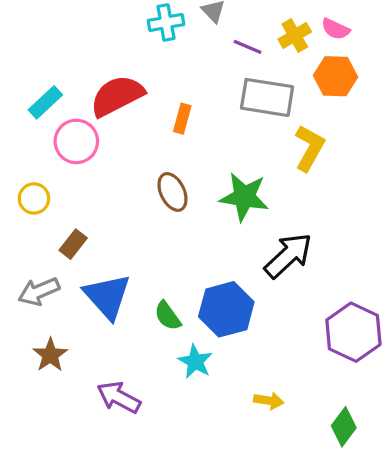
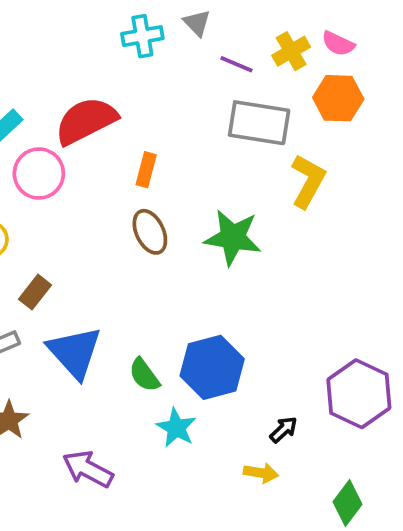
orange rectangle: (182, 119) -> (146, 170), moved
black arrow: (288, 256) -> (284, 430), moved, size x0.5

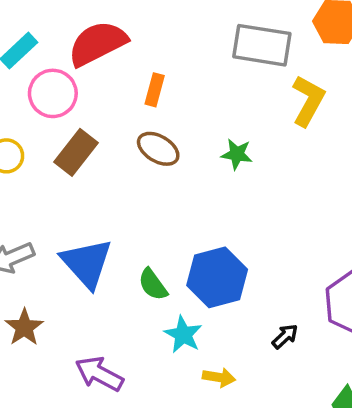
brown ellipse: (150, 232) -> (158, 149), turned -33
green star: (233, 238) -> (237, 154), size x0.6
brown rectangle: (35, 292) -> (76, 152), moved, size x1.4
yellow arrow: (261, 473) -> (219, 377), moved

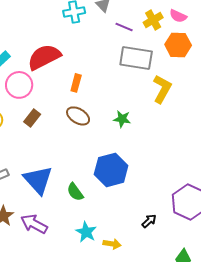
brown rectangle: (76, 152) -> (32, 118), size x0.7
blue hexagon: (217, 277) -> (111, 170), moved
cyan star: (183, 335) -> (86, 232), moved
purple arrow: (99, 374) -> (34, 224), moved

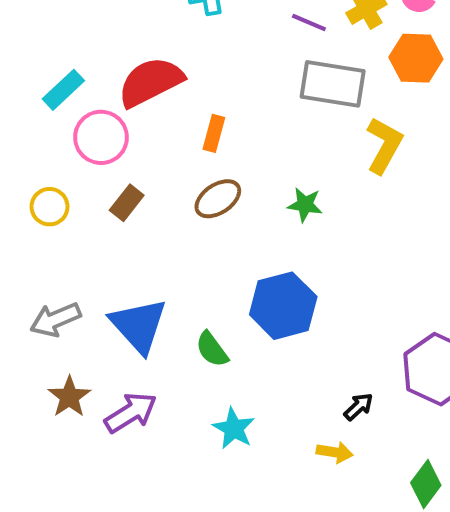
brown ellipse: (78, 116) -> (218, 199), turned -65
purple arrow: (34, 224) -> (131, 413), turned 120
yellow arrow: (112, 244) -> (335, 452), moved

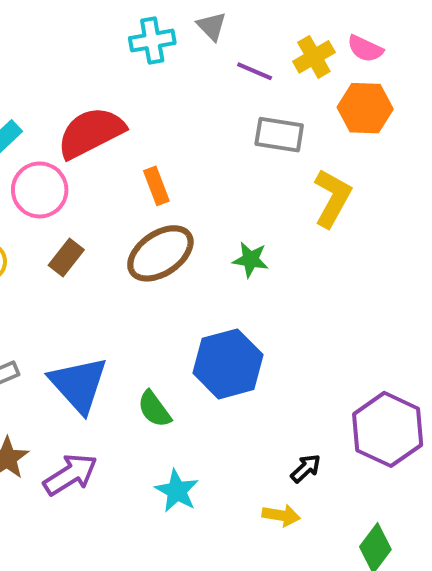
gray rectangle: (333, 84) -> (279, 135), size x0.7
orange rectangle: (214, 133) -> (156, 186), turned -36
brown ellipse: (218, 199) -> (160, 253), size x1.4

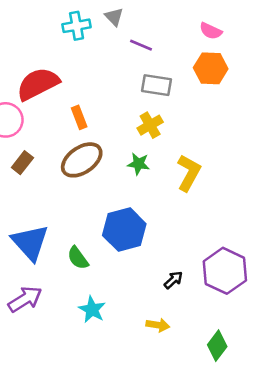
yellow cross: (314, 57) -> (150, 125), moved
yellow L-shape: (332, 198) -> (189, 173), moved
black arrow: (306, 468) -> (173, 280), moved

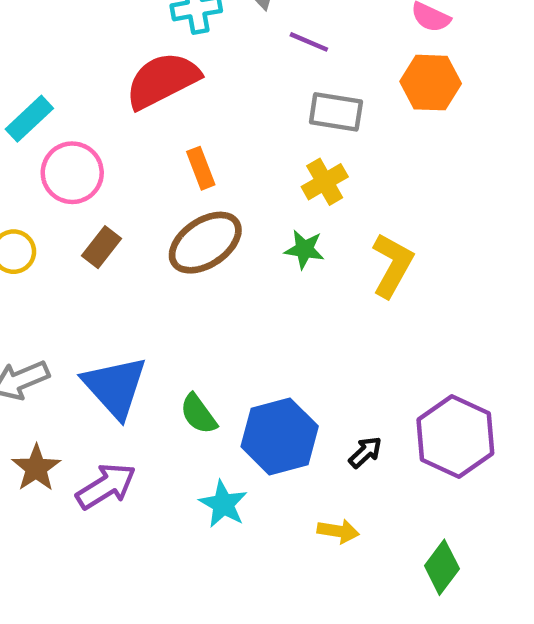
red semicircle: (38, 84) -> (162, 80), moved
blue hexagon: (124, 230) -> (280, 436), moved

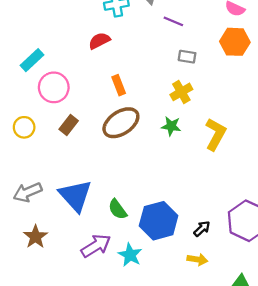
red semicircle: (162, 80) -> (99, 41), size x0.6
gray rectangle: (336, 112) -> (187, 57), size x0.7
purple arrow: (106, 486) -> (96, 246), moved
yellow arrow: (338, 531) -> (197, 259), moved

